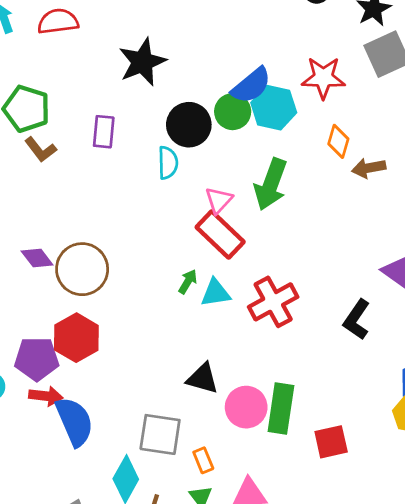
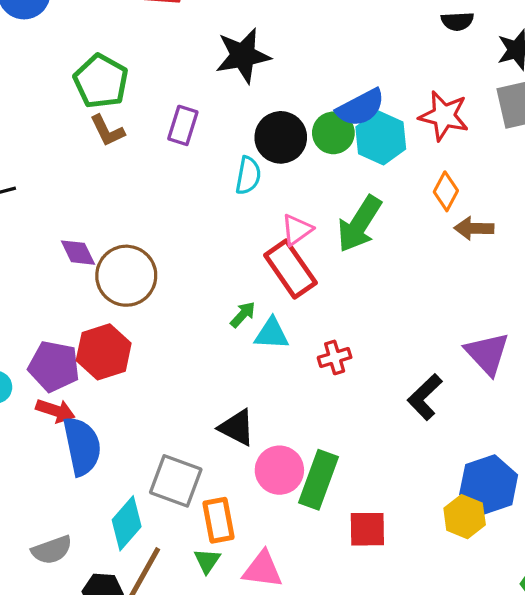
red cross: (273, 302) -> (335, 357), size x0.6
orange rectangle: (203, 460) -> (219, 520), size x1.5

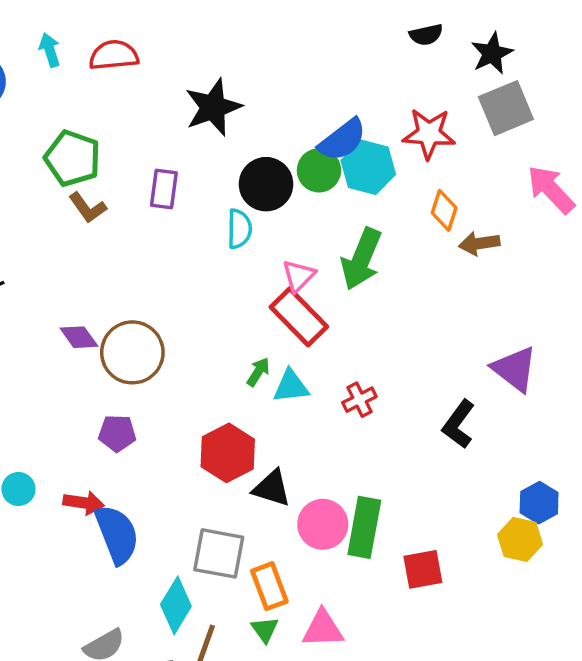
red hexagon: (104, 352) -> (228, 453), moved
purple pentagon: (54, 366) -> (117, 433), moved, size x0.7
blue hexagon: (489, 485) -> (539, 503), size x0.7

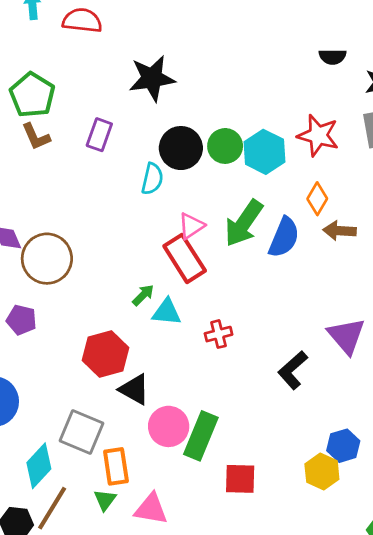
blue semicircle: (342, 140) -> (284, 237), moved, turned -42

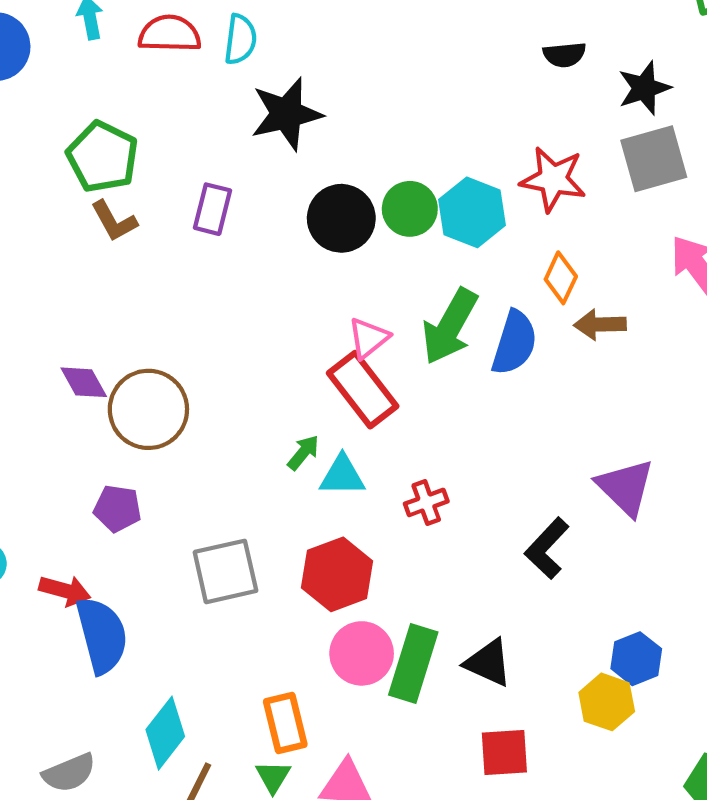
cyan semicircle: (152, 179) -> (240, 39), moved
red hexagon: (105, 354) -> (337, 574), moved
black triangle: (134, 389) -> (488, 663), moved
gray square: (81, 432) -> (225, 571), moved, turned -30
red square: (240, 479) -> (504, 753), moved

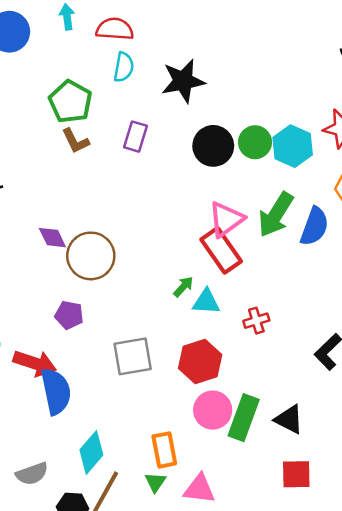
cyan semicircle: (240, 39) -> (124, 67), moved
pink triangle: (368, 338) -> (226, 219), size x1.4
red arrow: (65, 591) -> (35, 363), size x1.4

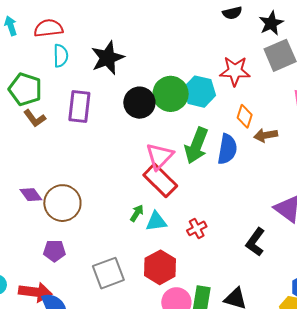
purple rectangle: (136, 137) -> (79, 106), size x1.4
green circle: (255, 142) -> (171, 94), size x1.4

